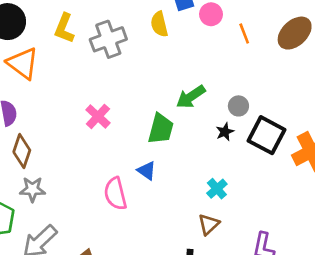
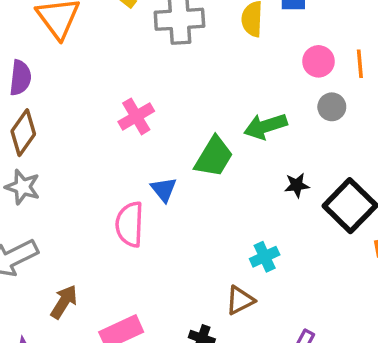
pink circle: (211, 14) -> (318, 61), moved
gray circle: (238, 106) -> (332, 107), moved
blue triangle: (147, 171) -> (164, 189), moved

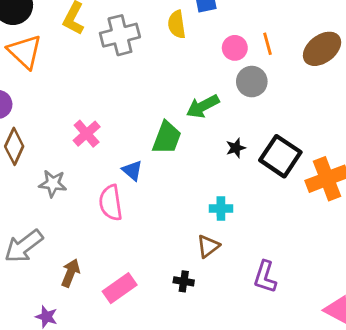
gray circle: (332, 107) -> (252, 82), size x1.4
pink cross: (136, 116) -> (87, 134), moved
gray star: (23, 187) -> (53, 184), moved
cyan cross: (265, 257) -> (221, 209), turned 35

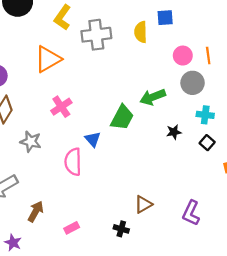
orange triangle: (25, 52) -> (48, 59), moved, turned 40
black square: (280, 156) -> (207, 143), size x0.5
cyan cross: (221, 209) -> (205, 115), moved
purple L-shape: (265, 277) -> (191, 213), moved
pink rectangle: (120, 288) -> (72, 228), size x0.6

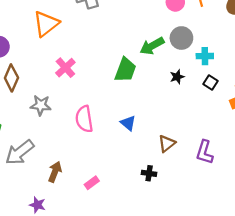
gray circle: (193, 83) -> (181, 38), moved
blue triangle: (93, 139) -> (128, 123), moved
brown triangle: (143, 204) -> (167, 144), moved
black cross: (121, 229) -> (149, 173), moved

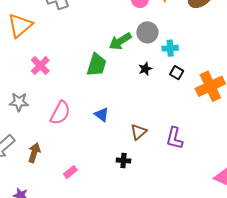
pink semicircle: (84, 119) -> (60, 113), turned -140
brown arrow: (55, 172) -> (34, 153), moved

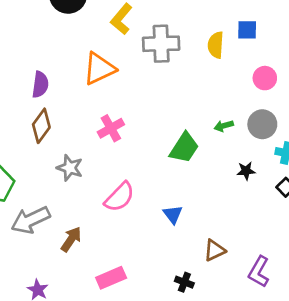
green arrow: (120, 41) -> (224, 126), size x0.6
pink rectangle: (70, 172) -> (111, 278), size x1.5

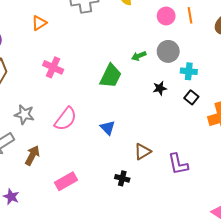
orange triangle: (99, 69) -> (39, 23), size x0.6
pink cross: (111, 128) -> (53, 67), turned -30
gray star: (70, 168) -> (24, 114), moved
purple L-shape: (259, 272) -> (178, 164), turned -35

